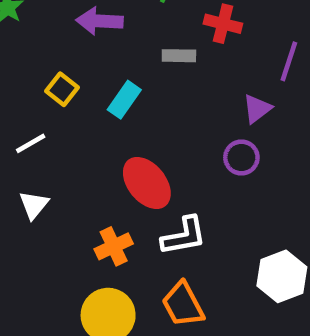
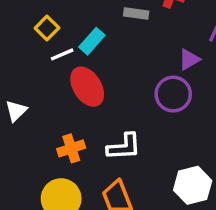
white line: (31, 143) -> (62, 54), moved
purple circle: (241, 157) -> (173, 94), size x1.4
red ellipse: (147, 183) -> (87, 87), moved

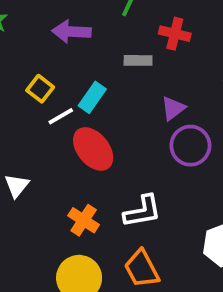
purple triangle: (189, 59) -> (173, 108), moved
orange cross: (71, 148) -> (84, 220), turned -32

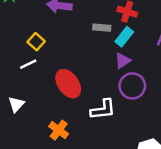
cyan rectangle: (92, 97) -> (124, 37), moved
white line: (61, 116) -> (28, 64), moved
white L-shape: (142, 211) -> (103, 109), moved

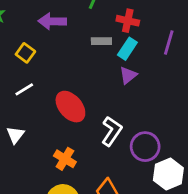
yellow square: (36, 42) -> (25, 53), moved
purple circle: (132, 86) -> (145, 147), moved
white L-shape: (103, 109) -> (112, 131), turned -44

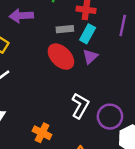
red ellipse: (70, 107) -> (61, 57), moved

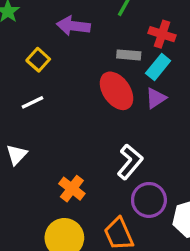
purple circle: (110, 117) -> (149, 200), moved

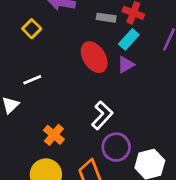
gray rectangle: (129, 55) -> (106, 18), moved
white line: (32, 102) -> (32, 80), moved

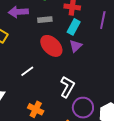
gray rectangle: (106, 18) -> (45, 20), moved
white line: (32, 80) -> (27, 71), moved

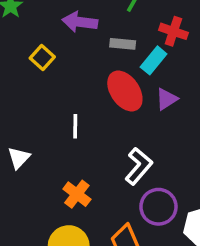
cyan rectangle: (74, 27) -> (154, 60), moved
white line: (27, 71) -> (75, 126), turned -64

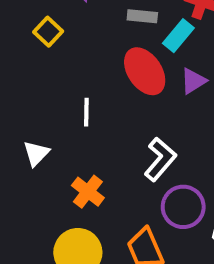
white triangle: (19, 158) -> (36, 153), moved

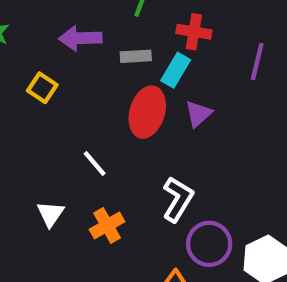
red ellipse: (145, 71) -> (147, 112), turned 60
white line: (86, 112) -> (95, 164), turned -32
orange cross: (88, 192) -> (107, 225), moved, turned 32

